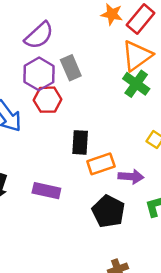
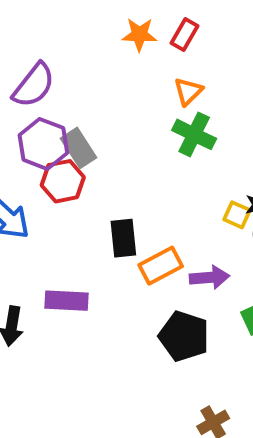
red rectangle: (141, 19) -> (184, 35), size x0.7
orange triangle: (137, 56) -> (188, 91), size x0.6
gray rectangle: (71, 68) -> (79, 148), moved
purple rectangle: (46, 191) -> (67, 301), moved

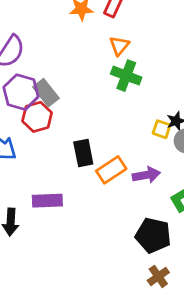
black pentagon: (184, 336) -> (153, 235), moved

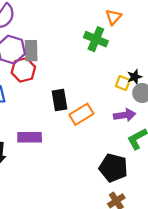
orange triangle: (119, 46) -> (113, 17), moved
gray rectangle: (46, 93) -> (31, 51), turned 35
purple arrow: (146, 175) -> (125, 115), moved

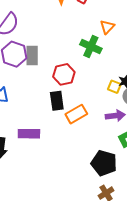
red hexagon: (23, 70) -> (64, 74), moved

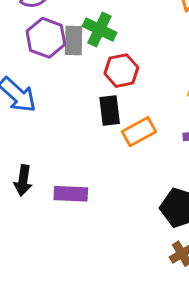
green cross: (91, 47) -> (99, 29), moved
purple rectangle: (29, 134) -> (71, 194), moved

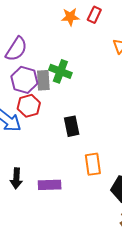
red hexagon: (121, 71) -> (29, 106), moved
orange rectangle: (139, 132) -> (93, 164), moved, turned -65

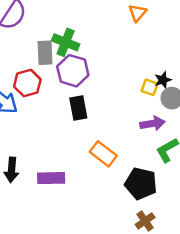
purple hexagon: (24, 80) -> (73, 71), moved
orange rectangle: (93, 164) -> (103, 154), turned -45

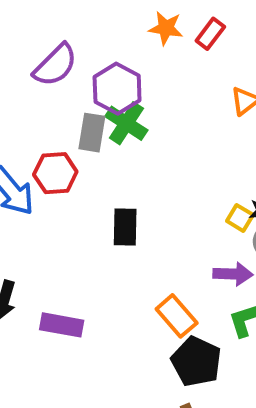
purple hexagon: (73, 71) -> (117, 89), moved
orange rectangle: (103, 154) -> (177, 316), moved

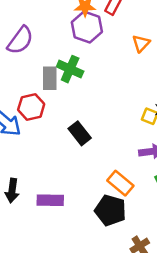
purple hexagon: (117, 89) -> (87, 27), moved
black rectangle: (125, 227) -> (80, 133), turned -30
black pentagon: (196, 362) -> (110, 210), moved

